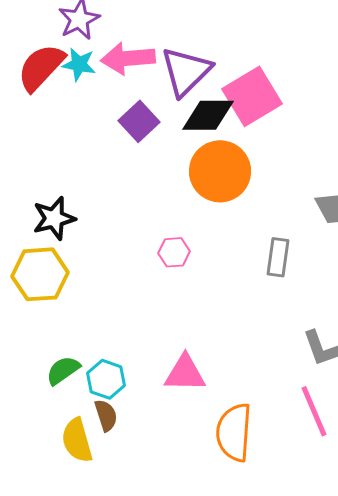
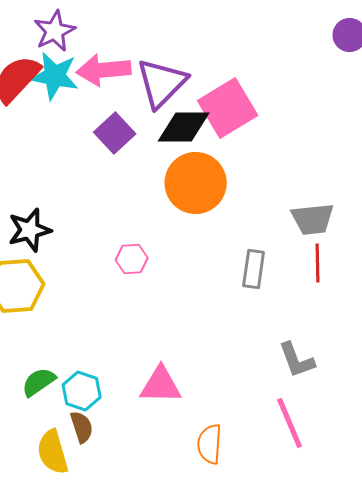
cyan star: (79, 64) -> (55, 76), size x1.4
pink hexagon: (174, 252) -> (132, 259), moved
orange semicircle: (234, 432) -> (210, 444), size x0.7

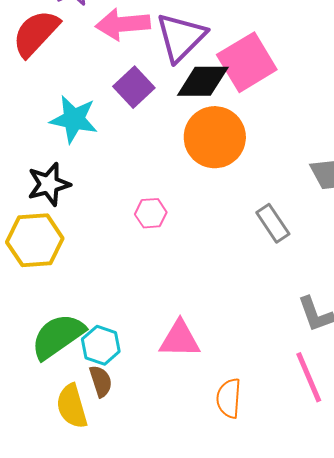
cyan star: (55, 76) -> (74, 119), moved
gray rectangle: (254, 269) -> (273, 223), turned -42
green semicircle: (39, 382) -> (58, 336), size x1.6

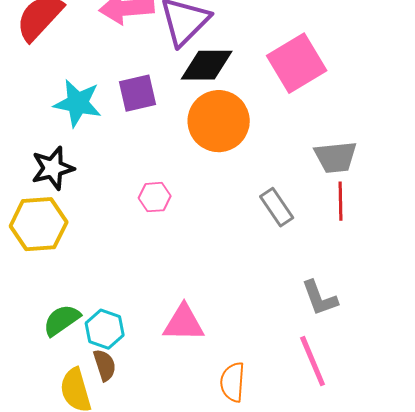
pink square: (247, 62) -> (297, 63), moved
purple square: (134, 87) -> (138, 93), moved, turned 30
green semicircle: (58, 336) -> (62, 320), size x0.7

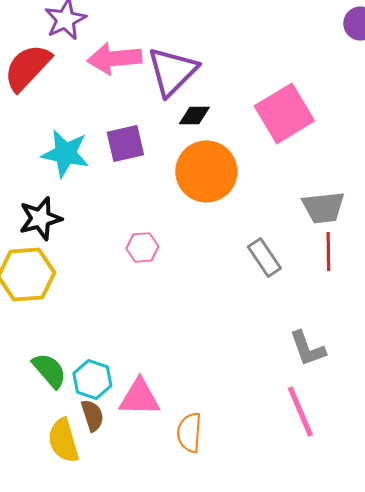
black diamond: (207, 65) -> (194, 115), size x0.6
green semicircle: (62, 320) -> (49, 370), turned 84
pink triangle: (184, 323) -> (139, 397), moved
orange semicircle: (233, 382) -> (189, 432), moved

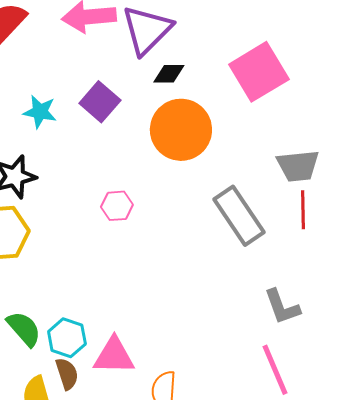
purple square: (125, 143) -> (100, 102), turned -36
cyan star: (65, 153) -> (40, 112), size x0.7
gray rectangle: (264, 257) -> (239, 216), size x1.5

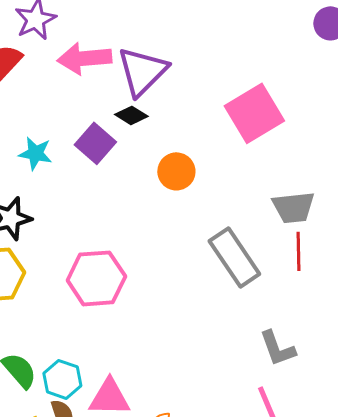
black diamond: (169, 74) -> (131, 115), moved, turned 32
orange circle: (181, 130) -> (176, 171), size x0.6
pink hexagon: (117, 206) -> (96, 278), moved, size x1.8

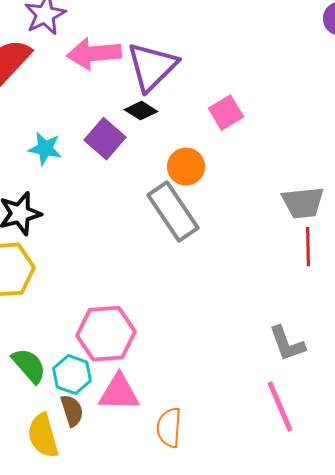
pink square: (254, 113) -> (226, 113), moved, size x0.6
gray rectangle: (234, 257) -> (173, 212), moved
pink hexagon: (96, 278) -> (106, 334), moved

